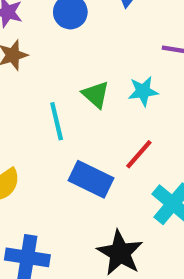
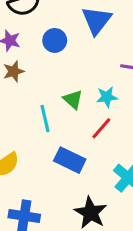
red line: (139, 154) -> (101, 128), moved

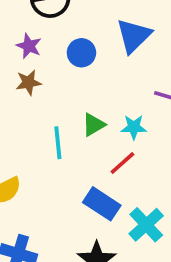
green triangle: (73, 99) -> (94, 125), turned 40
blue rectangle: (70, 160) -> (102, 204), moved

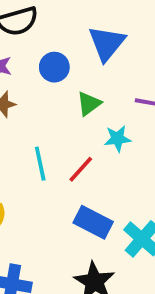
green triangle: (94, 125) -> (89, 104), moved
red line: (122, 163) -> (81, 169), moved

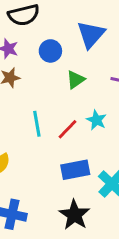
cyan star: (117, 139) -> (96, 120), moved, turned 30
blue rectangle: (93, 222) -> (75, 170), turned -40

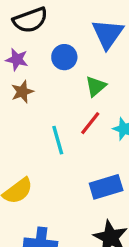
red line: (67, 129) -> (90, 123), moved

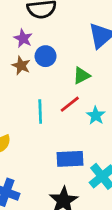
blue circle: (64, 57) -> (46, 56), moved
brown star: (22, 92) -> (21, 66), turned 30

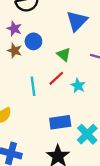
green triangle: (81, 76) -> (64, 54), turned -48

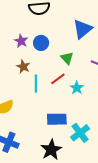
purple star: (14, 29) -> (21, 41), moved
brown star: (15, 51) -> (23, 67), moved

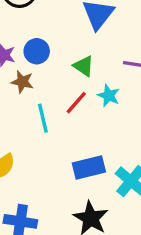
brown star: (23, 67) -> (22, 82), moved
cyan star: (77, 88) -> (109, 96), moved

